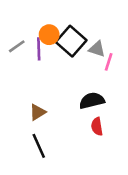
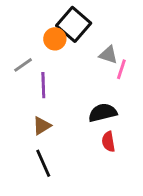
black square: (71, 41) -> (74, 24), moved
gray line: (17, 46) -> (23, 65), moved
purple line: (39, 49) -> (43, 85), moved

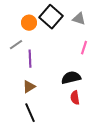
orange circle: (55, 39) -> (29, 23), moved
gray triangle: (108, 55) -> (79, 19), moved

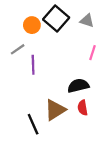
brown triangle: (29, 87) -> (55, 110), moved, size x1.5

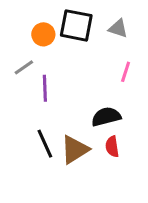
black square: (56, 18) -> (76, 25), turned -30
black line: (33, 124) -> (45, 144), moved

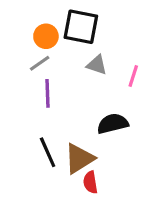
gray triangle: (118, 28) -> (97, 65), moved
gray line: (24, 67) -> (40, 63), moved
red semicircle: (112, 147) -> (90, 182), moved

